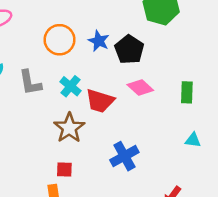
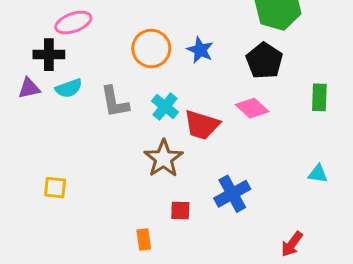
black pentagon: (129, 50) -> (264, 61), moved
green rectangle: (187, 92) -> (319, 97), moved
red square: (64, 170) -> (180, 210), moved

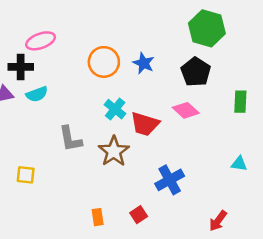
gray L-shape: (115, 102) -> (70, 139), moved
red square: (180, 210) -> (139, 215), moved, turned -35

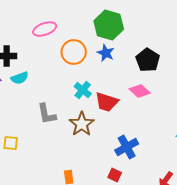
green hexagon: (207, 28) -> (109, 25), moved
pink ellipse: (41, 41) -> (45, 29), moved
red square: (139, 215) -> (115, 175), moved, turned -32

